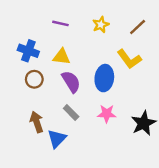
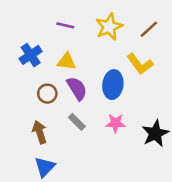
yellow star: (101, 25) -> (109, 27), size x1.5
blue cross: (28, 51) -> (31, 55), turned 36
brown circle: (34, 79) -> (47, 94), moved
blue triangle: (57, 139) -> (45, 167), moved

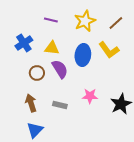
blue ellipse: (113, 85) -> (83, 55), moved
gray rectangle: (77, 122) -> (60, 105), moved, turned -32

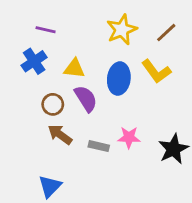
purple line: (51, 20) -> (46, 30), moved
brown arrow: (31, 103) -> (60, 135), moved, turned -36
gray rectangle: (60, 105) -> (99, 146), moved

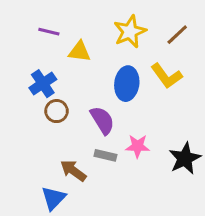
blue cross: (34, 61) -> (43, 84), moved
yellow triangle: (74, 68) -> (79, 51), moved
purple semicircle: (86, 99) -> (102, 120), moved
brown arrow: (60, 135) -> (73, 171), moved

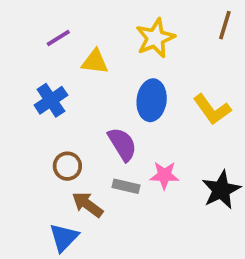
purple line: (49, 32) -> (58, 38), turned -45
brown line: (177, 35) -> (225, 25), moved, turned -30
yellow L-shape: (167, 76) -> (212, 109), moved
brown circle: (57, 111) -> (67, 166), moved

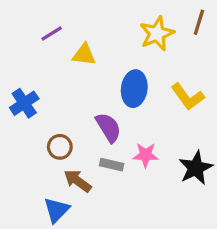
yellow star: (155, 38) -> (157, 34), moved
blue cross: (51, 100) -> (24, 103), moved

